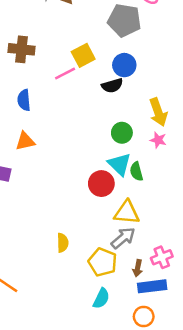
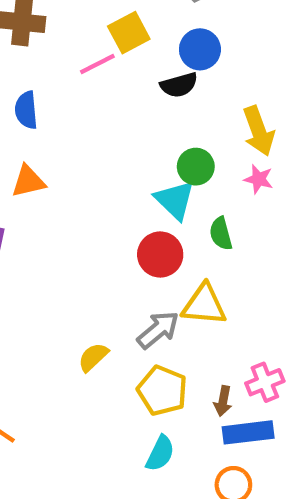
cyan triangle: (119, 164) -> (175, 200), moved
gray arrow: (123, 238) -> (158, 330), moved
yellow semicircle: (63, 243) -> (93, 357), turned -132

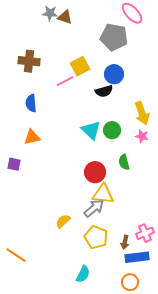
cyan triangle: (175, 200) -> (91, 130), moved
yellow triangle: (204, 305) -> (103, 194), moved
cyan semicircle: (160, 453) -> (83, 274), moved

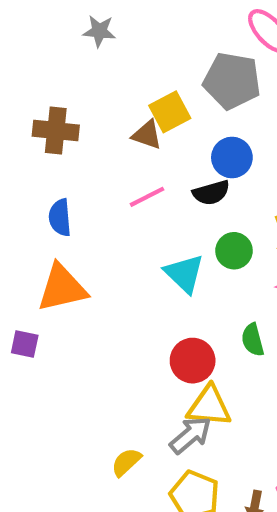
brown triangle: (65, 17) -> (147, 135), moved
yellow square: (80, 66) -> (170, 112), moved
pink line: (65, 81) -> (147, 197), moved
green circle: (112, 130) -> (234, 251), moved
orange triangle: (32, 137) -> (62, 288), size x1.5

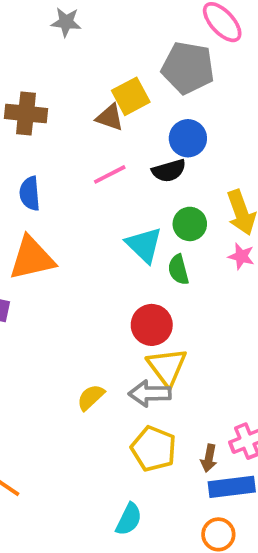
green semicircle: (253, 340) -> (178, 270), moved
yellow triangle: (209, 406) -> (167, 367), turned 48
gray arrow: (190, 435) -> (150, 393), turned -141
yellow semicircle: (126, 462) -> (91, 397), moved

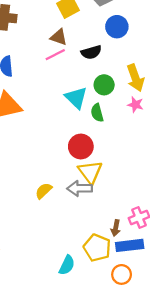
brown triangle: (110, 117) -> (59, 37), moved
blue circle: (188, 138) -> (117, 27), moved
yellow pentagon: (154, 449) -> (97, 248), moved

